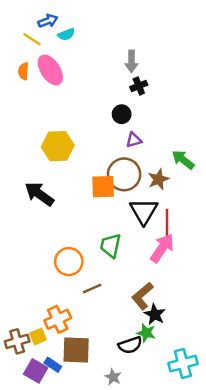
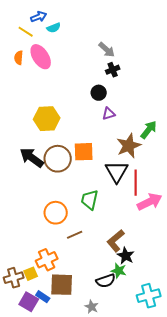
gray arrow: (131, 61) -> (107, 50), turned -48
green arrow: (183, 160) -> (149, 130), turned 90
brown circle: (124, 174) -> (58, 159), moved
brown star: (158, 179) -> (129, 146), size x1.4
pink arrow: (162, 248) -> (150, 202), moved, turned 30

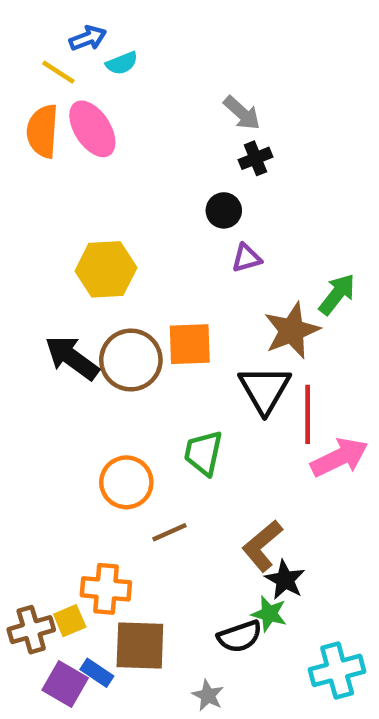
orange semicircle: (19, 58) -> (43, 131), size x1.6
orange cross: (47, 260) -> (106, 589), turned 30

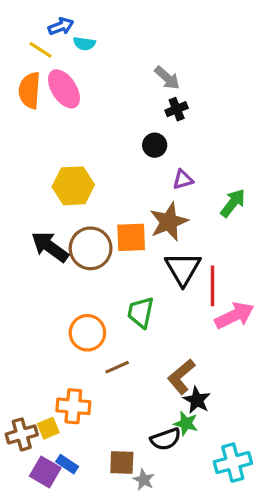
cyan semicircle: (122, 63) -> (84, 44), turned 30
purple triangle: (246, 258) -> (183, 180), moved
brown star: (292, 331) -> (169, 222), moved
brown square: (140, 646) -> (122, 463), moved, size x0.7

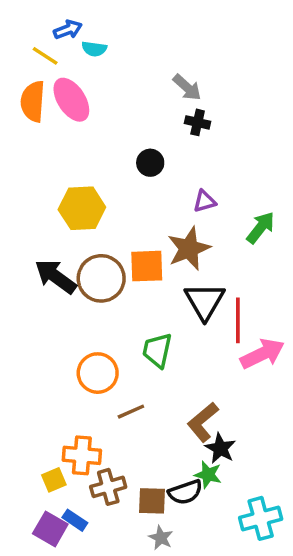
black cross: (177, 109) -> (198, 122), turned 35
black circle: (155, 145) -> (150, 163), moved
brown cross: (22, 434) -> (108, 487), moved
brown square: (122, 463) -> (152, 501), moved

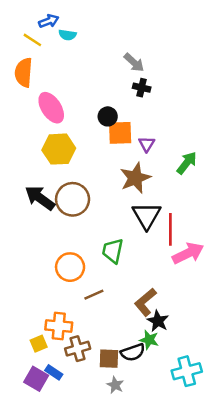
pink ellipse: (71, 100) -> (51, 108), moved
purple triangle: (205, 201) -> (147, 144), turned -42
orange square: (147, 266) -> (120, 133), moved

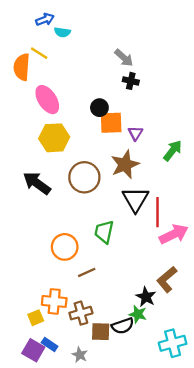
yellow line: (32, 40) -> (39, 53), moved
brown circle: (73, 199) -> (84, 177), moved
brown L-shape: (145, 302) -> (167, 279), moved
brown cross: (78, 349) -> (81, 313), moved
gray star: (115, 385) -> (80, 355), moved

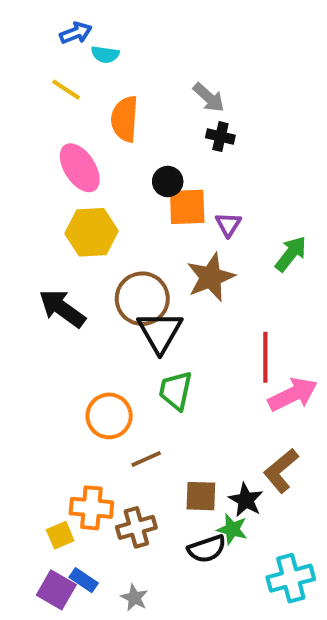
orange semicircle: (22, 67) -> (125, 119), moved
black triangle: (135, 199) -> (160, 332), moved
brown square: (101, 332) -> (201, 496), moved

